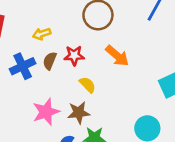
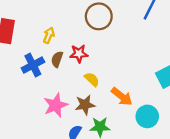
yellow arrow: (42, 34) -> (49, 35), turned 133
orange arrow: (117, 56) -> (122, 97), moved

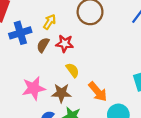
yellow arrow: (49, 35) -> (50, 22), moved
blue cross: (33, 65) -> (20, 33), moved

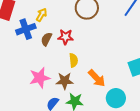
yellow arrow: (50, 22) -> (41, 15), moved
yellow semicircle: (72, 70) -> (74, 60), turned 32

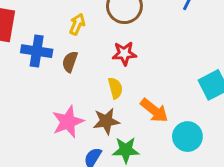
yellow arrow: (41, 15) -> (77, 24), moved
blue cross: (26, 29) -> (37, 51), turned 36
red star: (66, 37) -> (124, 53), moved

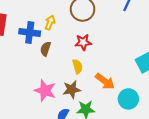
blue cross: (37, 51) -> (30, 32), moved
pink star: (68, 122) -> (45, 91), turned -30

